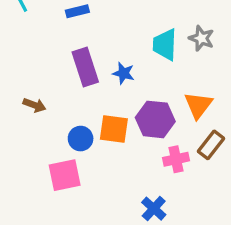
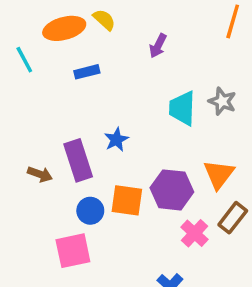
purple rectangle: (85, 67) -> (78, 160), moved
blue star: (123, 73) -> (116, 140), moved, turned 30
pink cross: (176, 159) -> (194, 233), turned -35

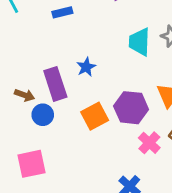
orange square: (127, 200) -> (95, 116), turned -36
blue circle: (90, 211) -> (43, 115), moved
pink square: (73, 251) -> (32, 164), moved

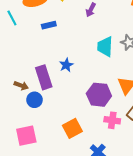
orange square: (95, 116) -> (72, 128), moved
pink cross: (149, 143) -> (112, 120), turned -35

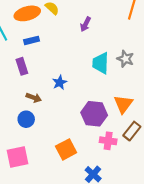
blue rectangle: (49, 25) -> (32, 40), moved
purple rectangle: (44, 77) -> (22, 66), moved, size x0.7
brown arrow: (21, 85) -> (34, 98), moved

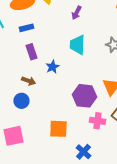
cyan trapezoid: (101, 63) -> (77, 45), moved
purple rectangle: (22, 66) -> (31, 52), moved
orange square: (66, 149) -> (58, 129), turned 30

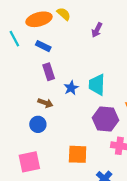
blue rectangle: (26, 28) -> (43, 46), turned 40
cyan trapezoid: (77, 45) -> (97, 85), moved

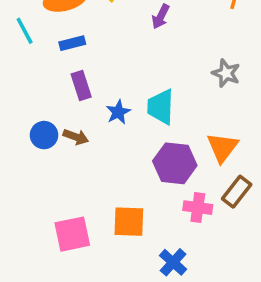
blue rectangle: (43, 46) -> (72, 43), turned -40
blue circle: (38, 124) -> (44, 135), moved
pink square: (29, 162) -> (72, 234), moved

